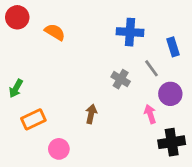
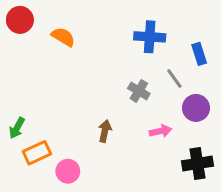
green arrow: (16, 88) -> (17, 128), moved
pink arrow: (150, 114) -> (160, 131), moved, turned 96
orange rectangle: (33, 119) -> (37, 153), moved

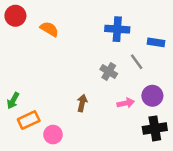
blue rectangle: (199, 54) -> (156, 42), turned -63
purple circle: (196, 108) -> (152, 96), moved

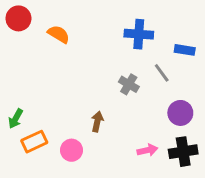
pink arrow: (126, 103) -> (147, 150), moved
pink circle: (53, 135) -> (71, 150), moved

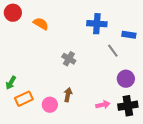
gray cross: (129, 84) -> (69, 59), moved
brown arrow: (97, 122) -> (68, 95), moved

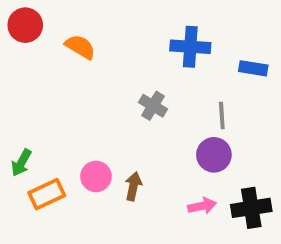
gray line: (113, 51) -> (222, 116), moved, turned 32
gray cross: (69, 59) -> (153, 106), moved
purple circle: (126, 79) -> (214, 155), moved
pink circle: (50, 105) -> (96, 176), moved

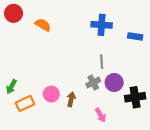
gray cross: (153, 106) -> (93, 83), moved, turned 32
gray line: (222, 116) -> (102, 62), moved
pink arrow: (202, 206) -> (101, 115), moved, turned 72
black cross: (251, 208) -> (135, 97), moved

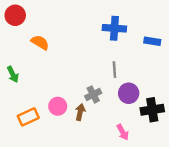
orange semicircle: (43, 25) -> (40, 42), moved
gray cross: (93, 83) -> (93, 94), moved
green arrow: (11, 87) -> (13, 74), moved, turned -56
pink arrow: (101, 115) -> (123, 132), moved

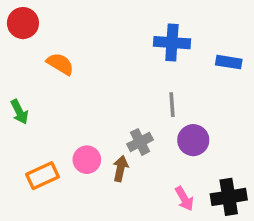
black cross: (152, 110) -> (229, 197), moved

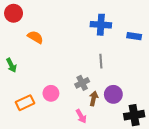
purple circle: (193, 140) -> (113, 94), moved
brown arrow: (121, 169) -> (94, 99), moved
pink arrow: (184, 199) -> (81, 116), moved

